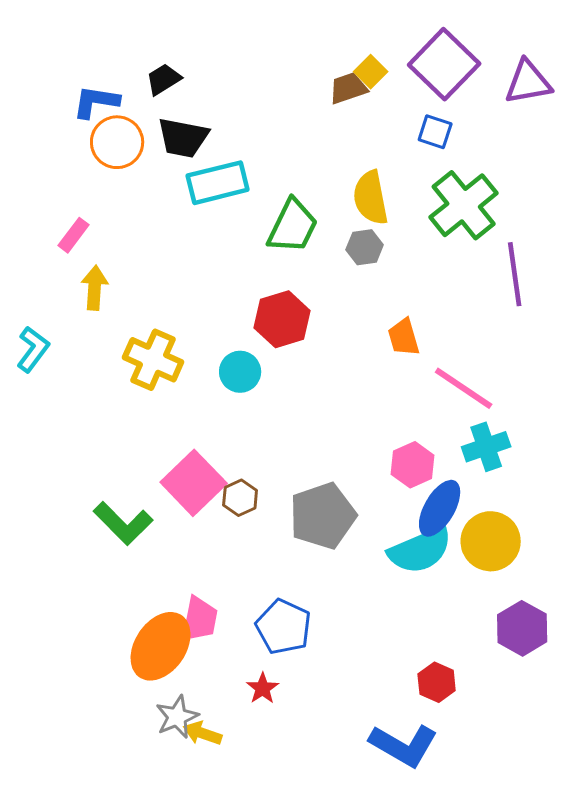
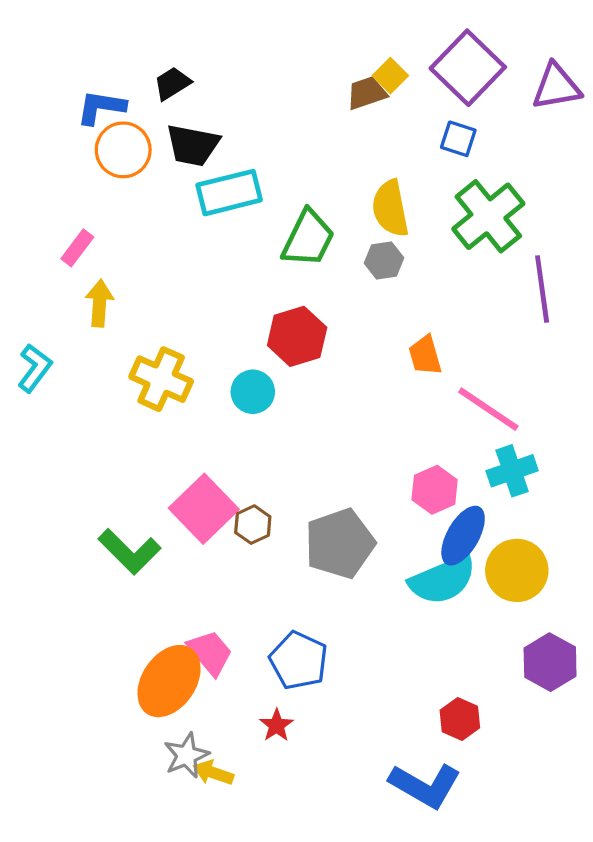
pink trapezoid: (200, 619) -> (210, 653), turned -51

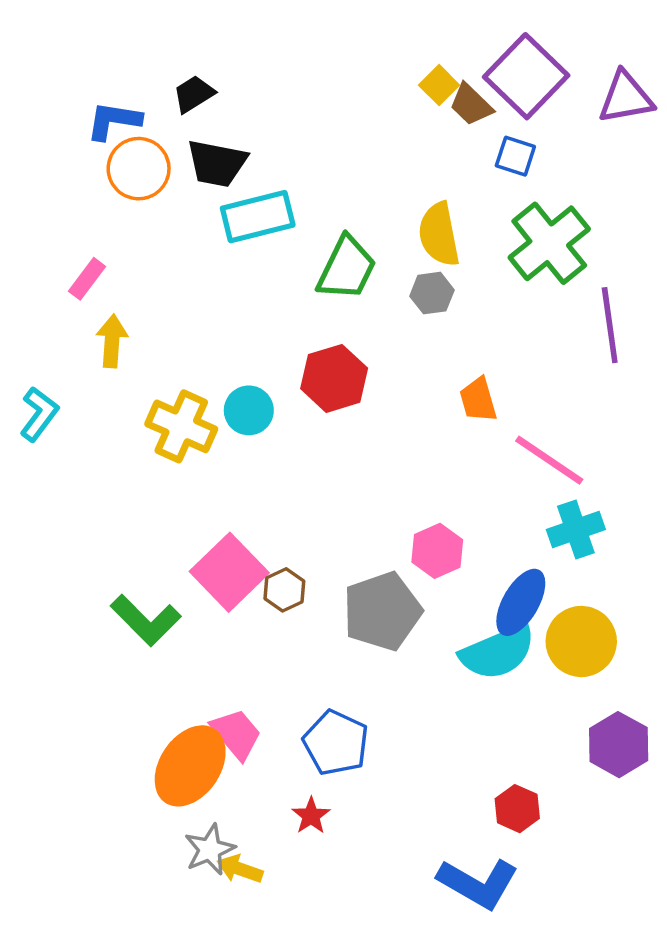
brown trapezoid: (367, 93) -> (471, 105), moved, turned -117
cyan circle: (253, 392) -> (249, 410), moved
pink hexagon: (435, 490) -> (437, 551), moved

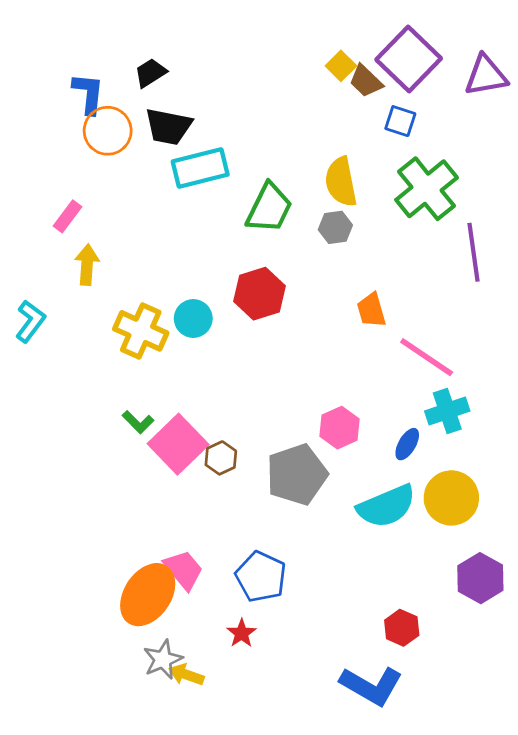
blue L-shape: (114, 121) -> (88, 93), turned 87
blue ellipse: (521, 602) -> (407, 444), moved, size x0.6
green L-shape: (146, 620) -> (138, 422), moved, size x0.6

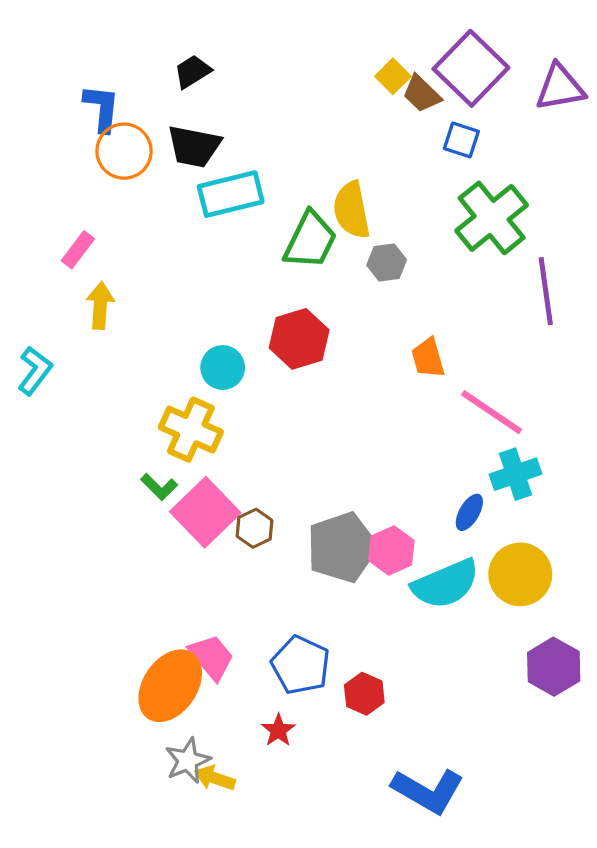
black trapezoid: (150, 73) -> (192, 72), moved
yellow semicircle: (341, 182) -> (352, 210), moved
yellow cross: (141, 331) -> (191, 430), moved
pink hexagon: (340, 428) -> (391, 551), moved
red hexagon: (402, 628) -> (364, 694), moved

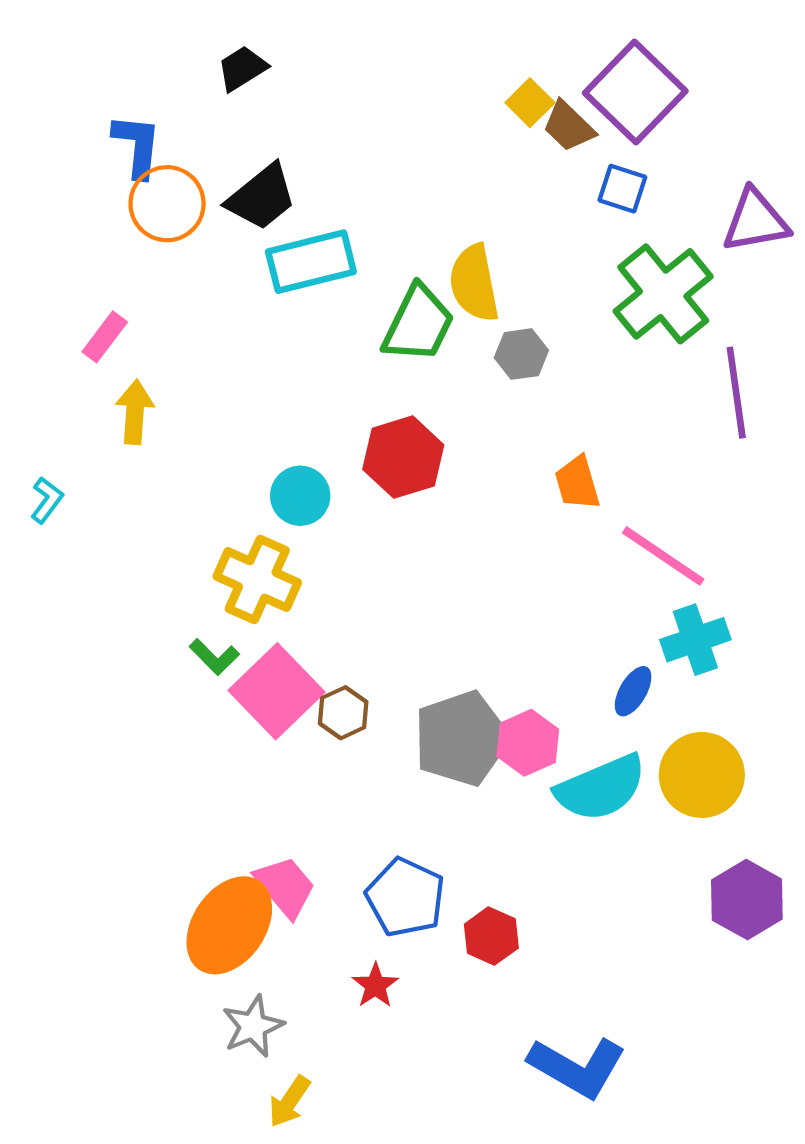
black trapezoid: (192, 72) -> (242, 68), moved
purple triangle: (560, 87) -> (755, 221), moved
black trapezoid: (194, 146) -> (262, 197), turned -50
cyan L-shape: (35, 371) -> (47, 500), size x0.7
yellow arrow: (215, 778) -> (289, 1101), moved, turned -75

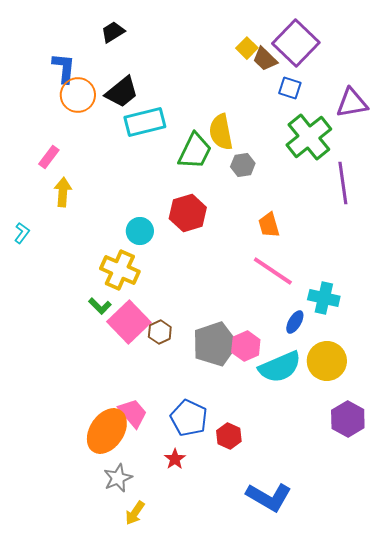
pink line: (663, 556) -> (273, 271), moved
cyan cross: (695, 640) -> (324, 298), turned 32

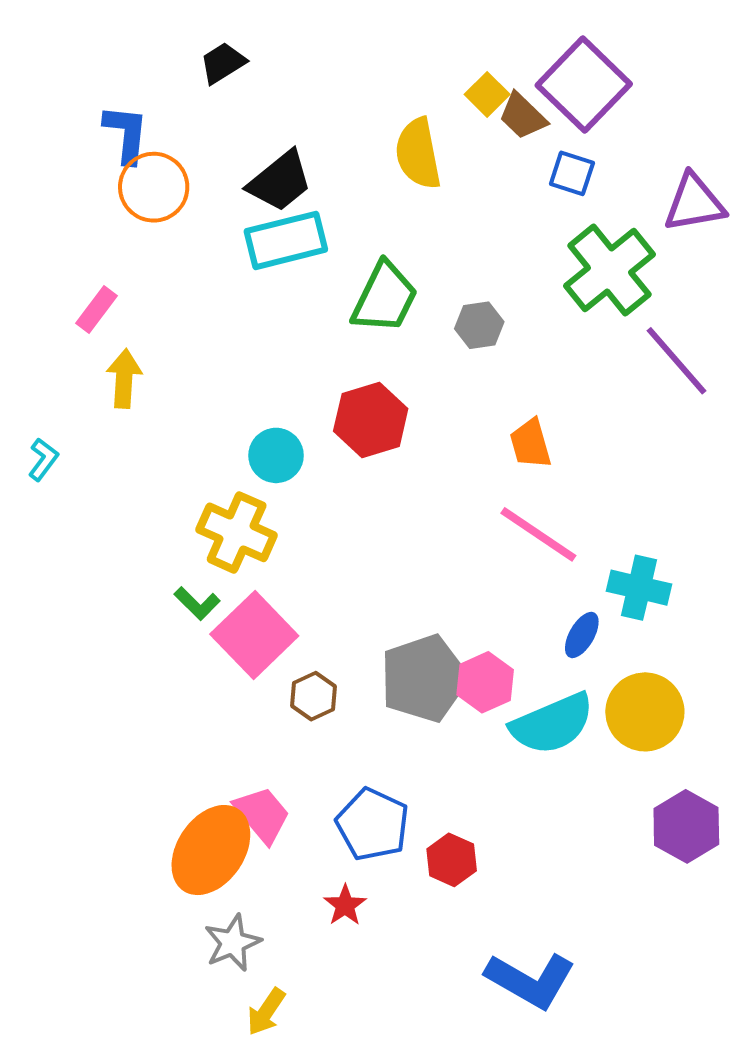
black trapezoid: (122, 92) -> (280, 181), moved
yellow semicircle: (221, 132) -> (418, 154), moved
purple line: (343, 183) -> (676, 361), turned -33
brown hexagon: (160, 332) -> (313, 696), moved

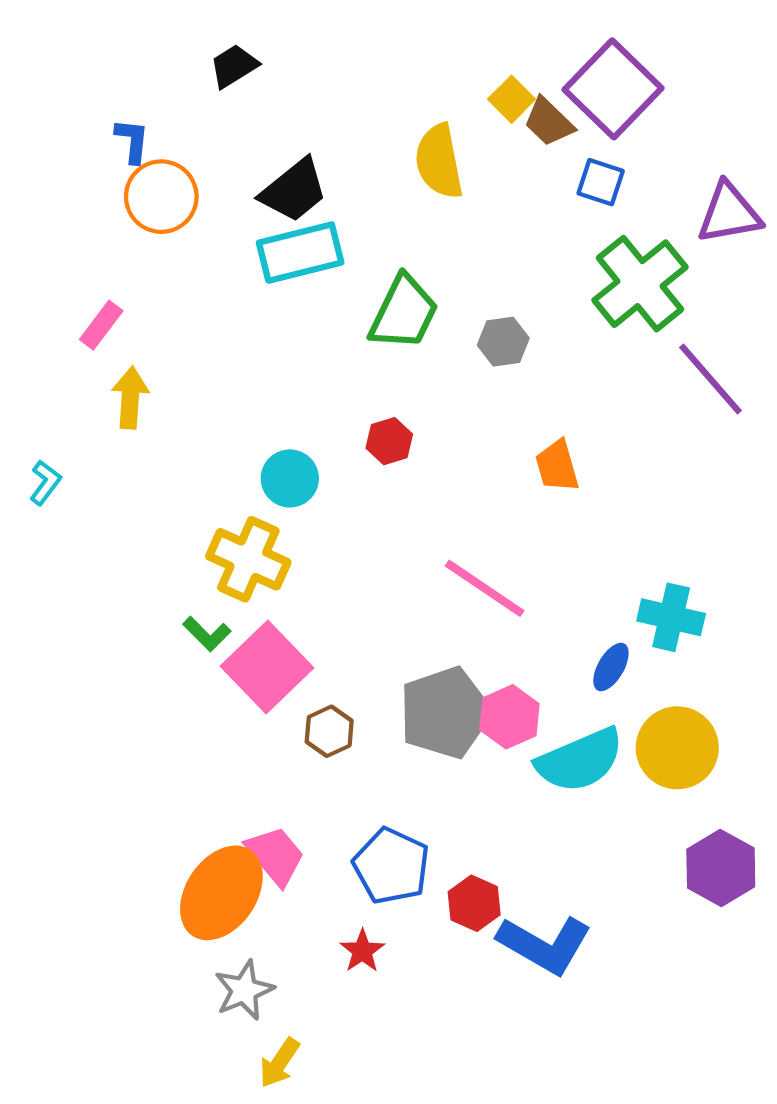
blue L-shape: (126, 134) -> (132, 141), size x0.7
red hexagon: (371, 420) -> (389, 441), size x0.6
pink line: (538, 534) -> (485, 588), moved
blue L-shape: (531, 980) -> (545, 945), moved

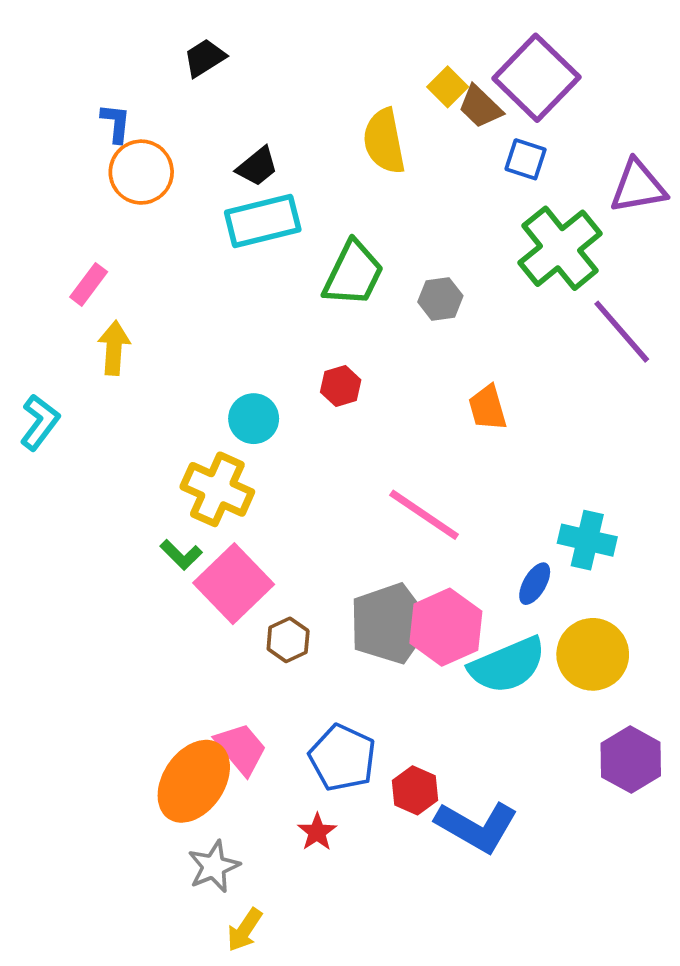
black trapezoid: (294, 190) -> (257, 167), size x0.7
cyan L-shape: (45, 483) -> (40, 422), size x1.4
pink hexagon: (509, 717) -> (446, 627), size x1.4

